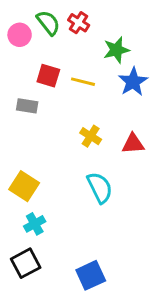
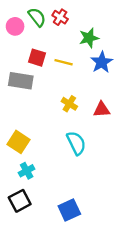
gray rectangle: (27, 106) -> (21, 81), size x1.5

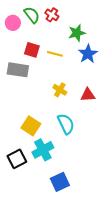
yellow square: (18, 142) -> (31, 126), moved
cyan cross: (27, 171) -> (43, 150), moved, size x1.5
black square: (20, 201) -> (17, 159), moved

